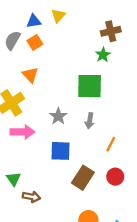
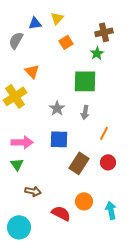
orange square: (35, 42) -> (66, 42), moved
pink arrow: (22, 132) -> (22, 142), moved
brown arrow: (31, 197) -> (33, 191), moved

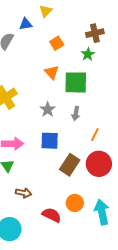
yellow triangle: (57, 18) -> (46, 11), moved
orange triangle: (32, 71) -> (52, 72), moved
red circle: (108, 162) -> (99, 164), size x1.6
cyan arrow: (111, 210) -> (102, 212), size x1.4

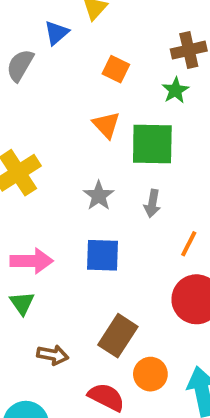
blue triangle: (26, 24) -> (56, 33), turned -32
orange square: (57, 43) -> (116, 69), turned -32
brown rectangle: (70, 165) -> (118, 336), moved

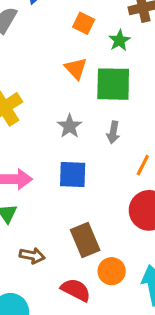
green star: (175, 90) -> (119, 40), moved
brown rectangle: (118, 336) -> (85, 240), turned -56

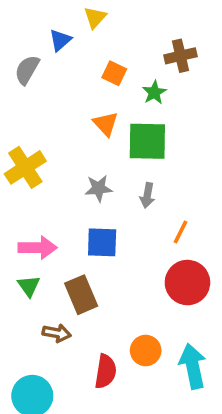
gray star: (70, 126) -> (99, 188), turned 30
brown rectangle: (85, 240) -> (81, 295), moved
red semicircle: (76, 290) -> (106, 371), turned 72

